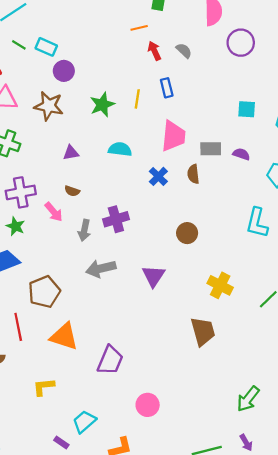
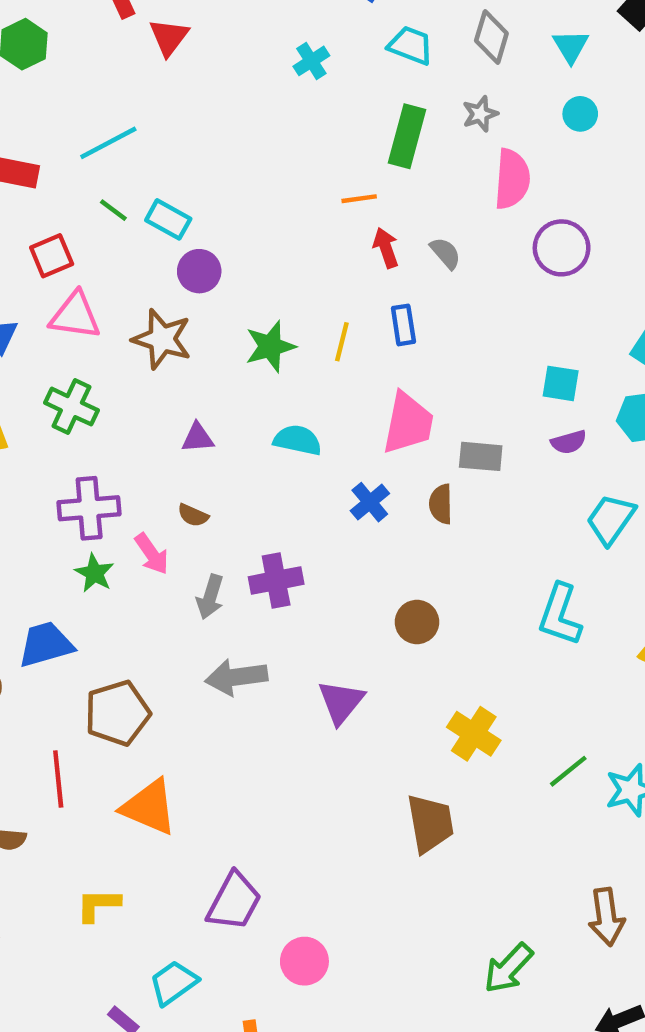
purple semicircle: (241, 154) -> (569, 442), moved, turned 140
green star: (15, 226) -> (94, 573), moved
purple trapezoid: (110, 360) -> (234, 901), moved

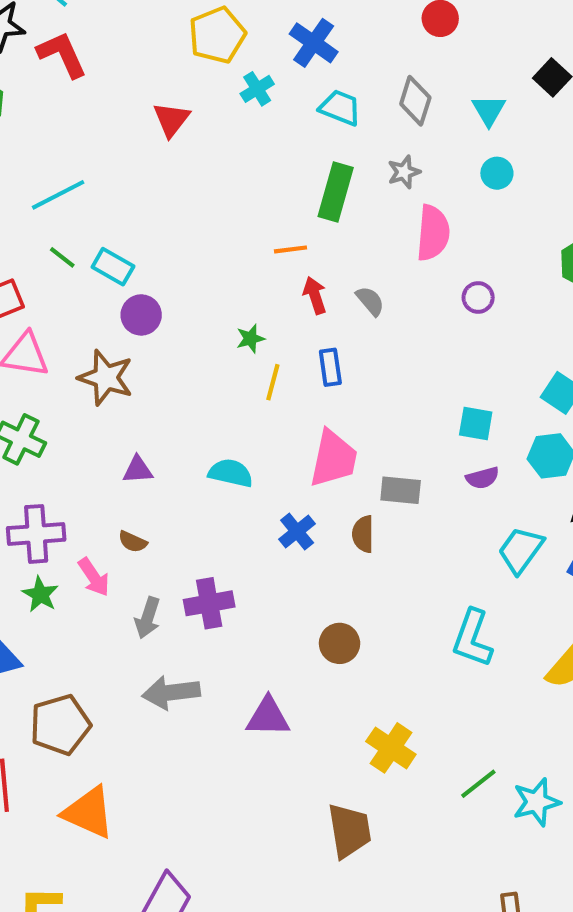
red triangle: (169, 37) -> (171, 119), moved
cyan cross: (311, 61) -> (257, 89), moved
purple circle: (562, 248) -> (478, 297), size x0.6
green star: (270, 346) -> (250, 338), moved, size x0.6
purple triangle: (341, 702) -> (268, 717), turned 51

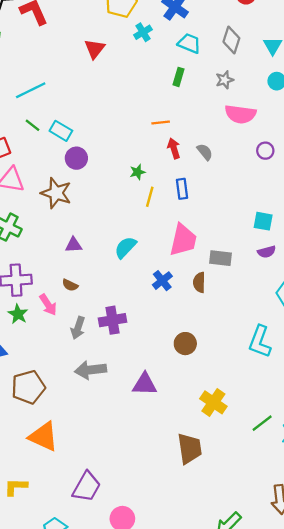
green rectangle: (336, 192) -> (179, 77), moved, size x0.6
pink semicircle: (433, 233) -> (240, 114), turned 92
cyan semicircle: (231, 473) -> (125, 247), turned -60

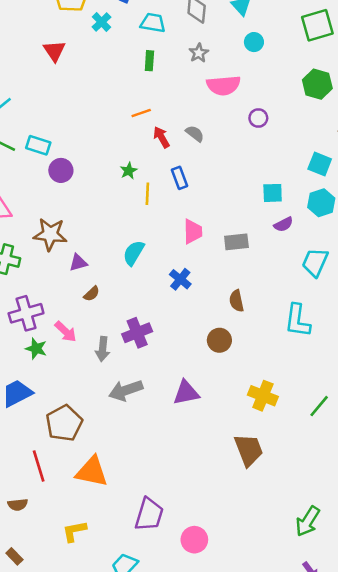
brown star: (56, 193) -> (50, 234), moved
pink trapezoid: (183, 240) -> (193, 232), size x0.7
brown semicircle: (199, 282) -> (237, 301), moved
brown semicircle: (70, 285) -> (92, 294), moved, turned -56

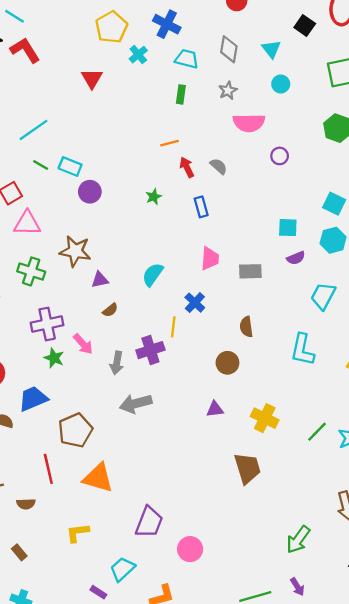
yellow line: (147, 194) -> (173, 327), moved
purple triangle: (186, 393) -> (215, 409), moved, size x0.7

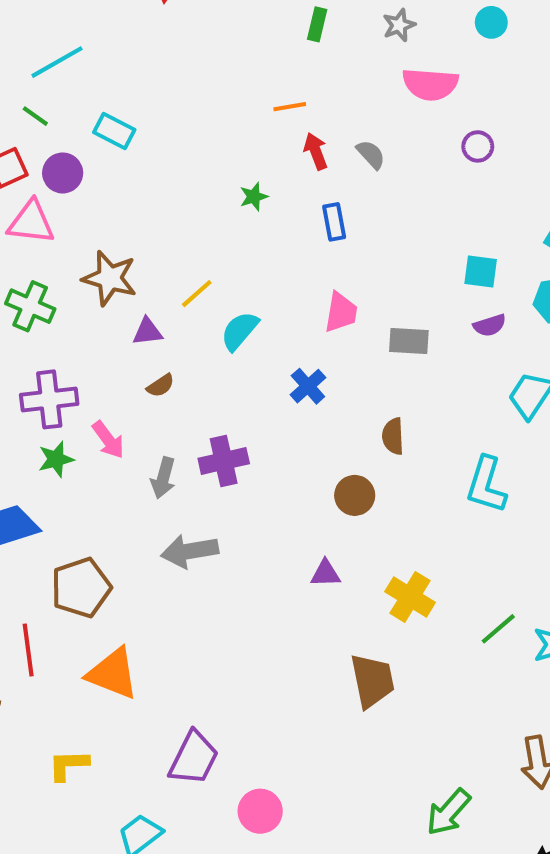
green line: (41, 165) -> (35, 116), moved
purple circle: (90, 192) -> (63, 173), moved
yellow line: (173, 327) -> (197, 294), moved, turned 36
green star: (54, 358) -> (56, 459), turned 30

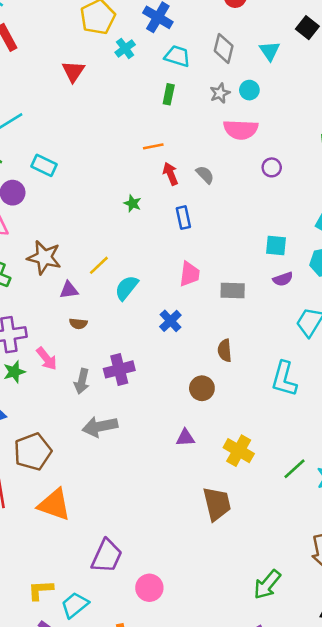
cyan circle: (491, 22) -> (249, 90), moved
green star: (254, 197) -> (133, 203), turned -30
brown semicircle: (161, 386) -> (78, 324), turned 42
yellow L-shape: (68, 765) -> (41, 590), moved

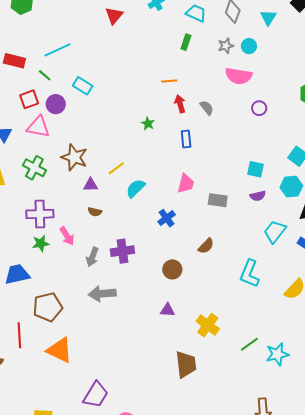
brown semicircle: (225, 350) -> (206, 246), turned -138
brown circle: (202, 388) -> (172, 269), moved

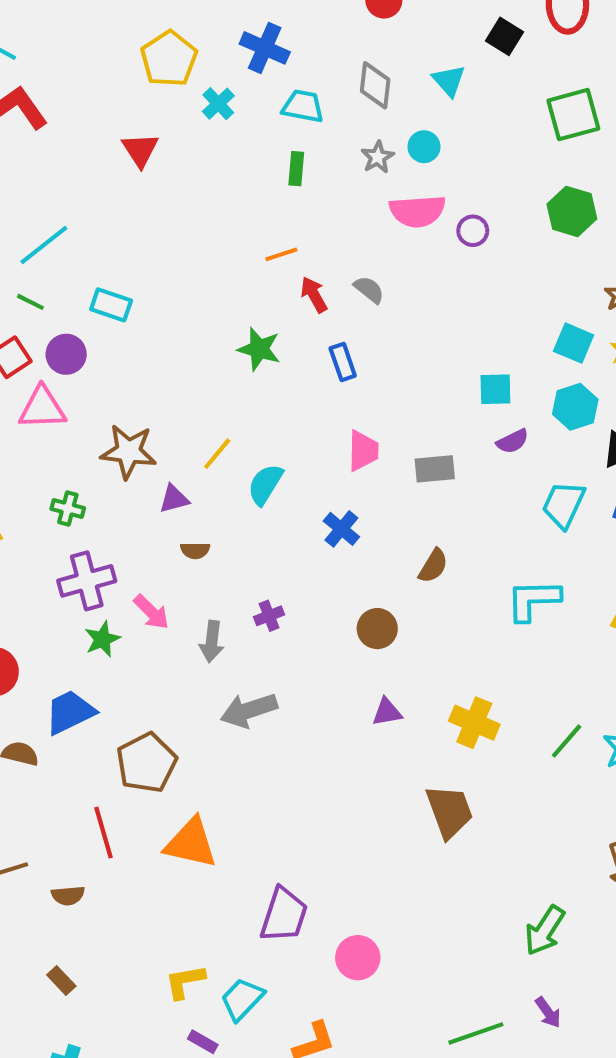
purple circle: (259, 108) -> (473, 231), moved
green star: (148, 123) -> (259, 349), size x1.5
green cross: (34, 168) -> (68, 508), moved, size x0.7
purple cross: (122, 251) -> (269, 616), size x0.6
cyan L-shape: (250, 273) -> (533, 600), turned 80

